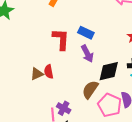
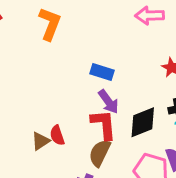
red L-shape: (61, 39) -> (104, 124), moved
brown semicircle: (90, 90) -> (100, 153), moved

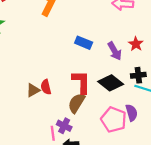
purple arrow: (108, 102) -> (115, 51), moved
black diamond: (143, 122) -> (111, 83), turned 55

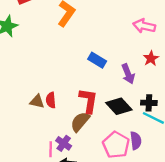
red star: (136, 44) -> (151, 58), moved
brown triangle: (33, 90) -> (37, 101), turned 32

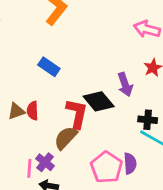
blue rectangle: (97, 60) -> (49, 67), moved
brown triangle: (37, 101) -> (16, 111), turned -35
black diamond: (119, 106) -> (99, 101), moved

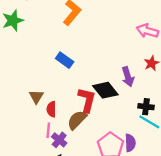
brown triangle: (16, 111) -> (36, 97), turned -40
red semicircle: (33, 111) -> (51, 109), moved
pink line: (29, 168) -> (48, 130), moved

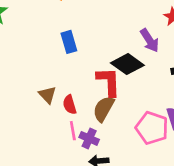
blue rectangle: (65, 60) -> (69, 42), turned 54

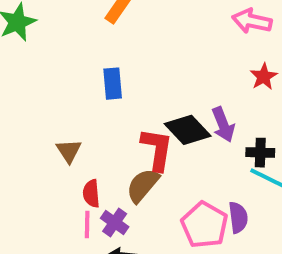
purple arrow: (150, 40) -> (223, 125), moved
red semicircle: (70, 105) -> (91, 194), moved
pink line: (73, 131) -> (87, 224), moved

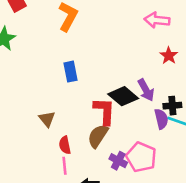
purple semicircle: (238, 217) -> (161, 119), moved
purple cross: (115, 223) -> (118, 161), moved

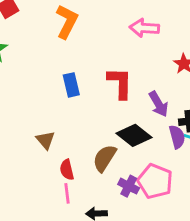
pink arrow: (157, 20) -> (144, 28), moved
black diamond: (123, 96) -> (134, 135), moved
red L-shape: (104, 111) -> (120, 83), moved

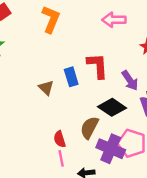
blue rectangle: (71, 85) -> (71, 77), moved
brown triangle: (45, 140) -> (46, 88), moved
purple cross: (129, 186) -> (111, 149), size x1.6

